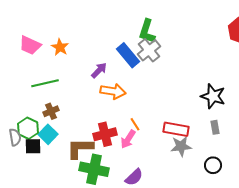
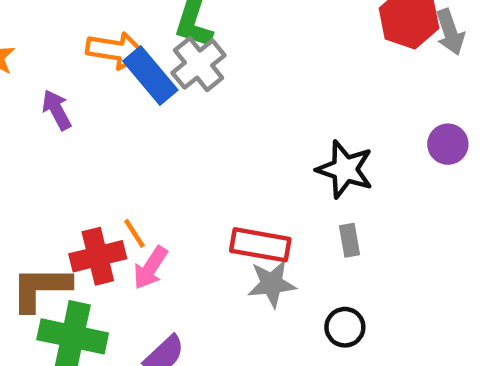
purple arrow: (99, 70) -> (57, 110), moved, turned -72
orange arrow: (113, 91) -> (116, 50), moved
orange line: (135, 124) -> (134, 233), moved

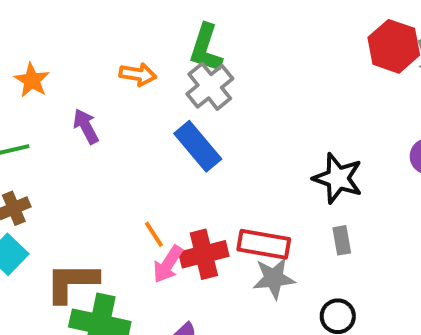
orange arrow: (116, 50) -> (138, 74), size x0.7
blue rectangle: (150, 76) -> (198, 146), moved
red cross: (98, 256) -> (204, 254), moved

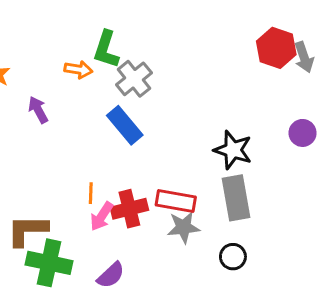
green L-shape: (206, 48) -> (106, 49), moved
orange line: (154, 234) -> (91, 193), turned 35
gray rectangle: (342, 240) -> (236, 198), size x2.0

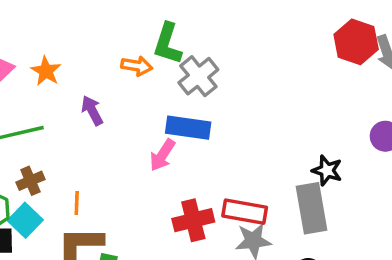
blue rectangle: (125, 125) -> (188, 128), turned -42
black star: (233, 150) -> (327, 170), moved, size x0.7
orange line: (91, 193) -> (77, 203), moved
pink arrow: (102, 216) -> (162, 155), moved

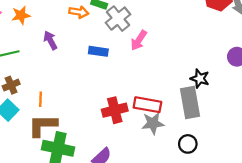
orange star: (46, 71) -> (21, 15), turned 30
blue rectangle: (188, 128) -> (98, 51), moved, size x0.7
pink arrow: (162, 155) -> (139, 40), moved

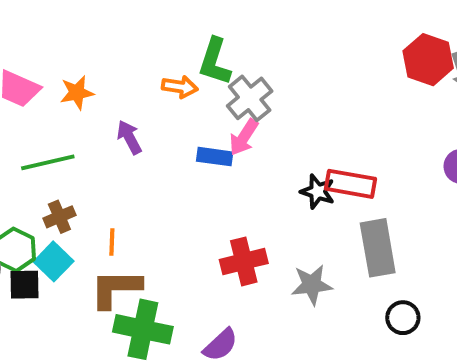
pink arrow: (139, 40) -> (244, 137), moved
black star: (200, 79) -> (318, 192), moved
red rectangle: (147, 105) -> (351, 184), moved
black circle: (188, 144) -> (403, 318), moved

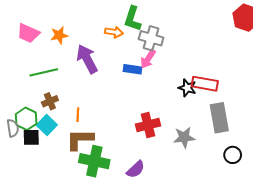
gray cross: (250, 98) -> (151, 38), turned -35
purple arrow: (129, 137) -> (87, 59), size x1.6

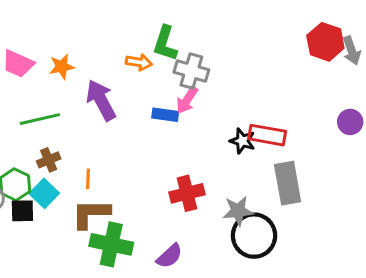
black circle: (233, 155) -> (254, 236), moved, size x1.8

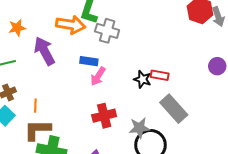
orange arrow: (139, 62) -> (71, 25), size x1.6
pink arrow: (187, 100) -> (98, 76), moved
red rectangle: (267, 135) -> (160, 75), size x0.7
gray rectangle: (288, 183) -> (174, 109), turned -32

